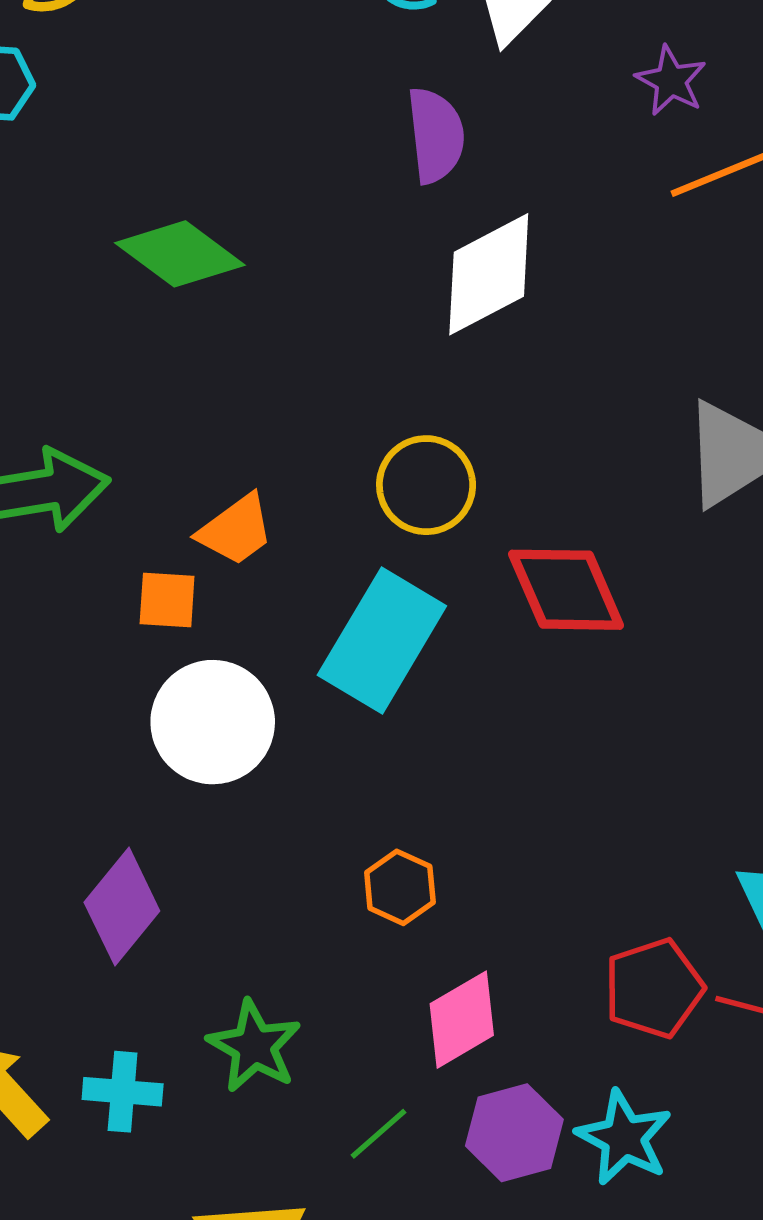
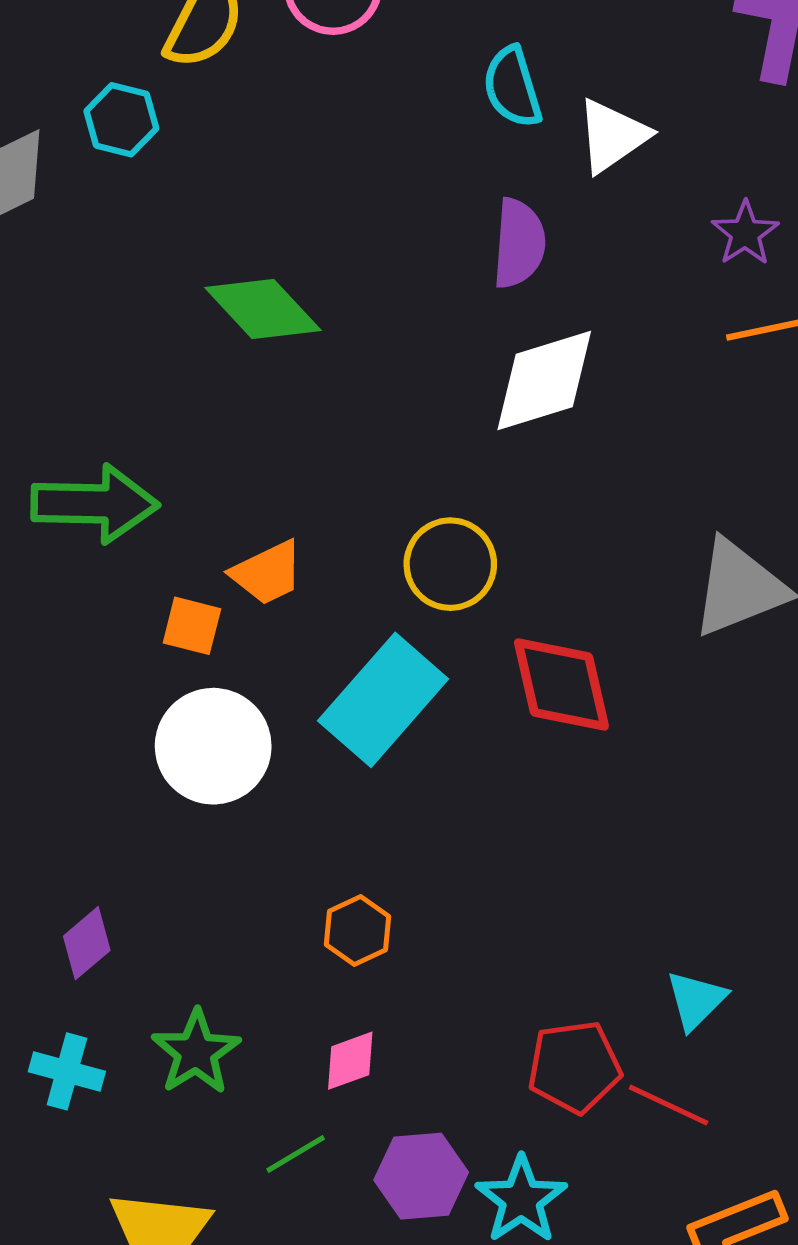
purple diamond: (122, 907) -> (87, 943), moved, size x0.7
pink diamond: (462, 1020) -> (350, 1061), moved, size x0.7

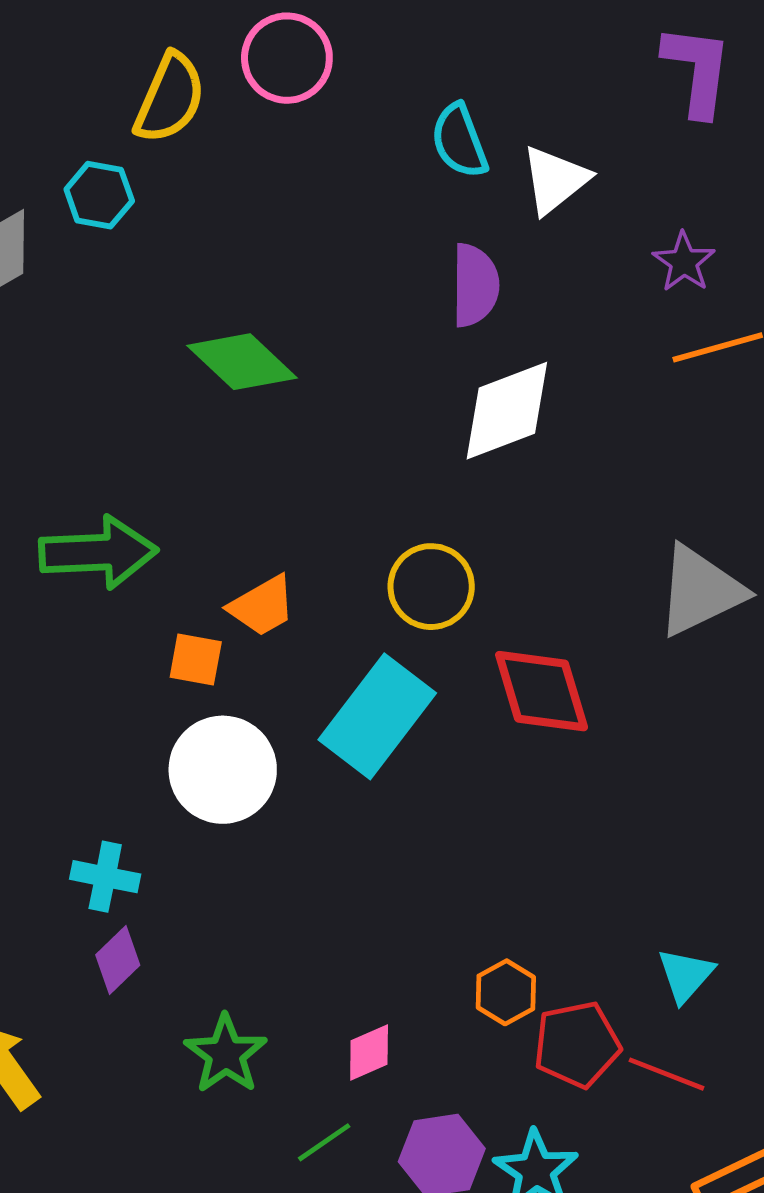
orange hexagon: (358, 930) -> (506, 992), moved
cyan cross: (67, 1071) -> (105, 877), moved

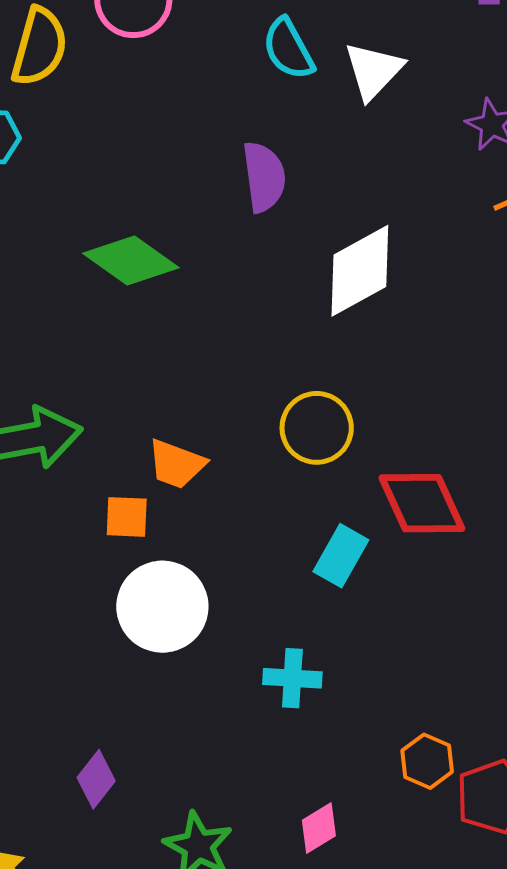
purple semicircle: (475, 285) -> (264, 177), moved
orange trapezoid: (262, 606) -> (176, 464), turned 58
cyan rectangle: (377, 716) -> (341, 556), moved, size x0.6
cyan cross: (105, 877) -> (292, 678), moved

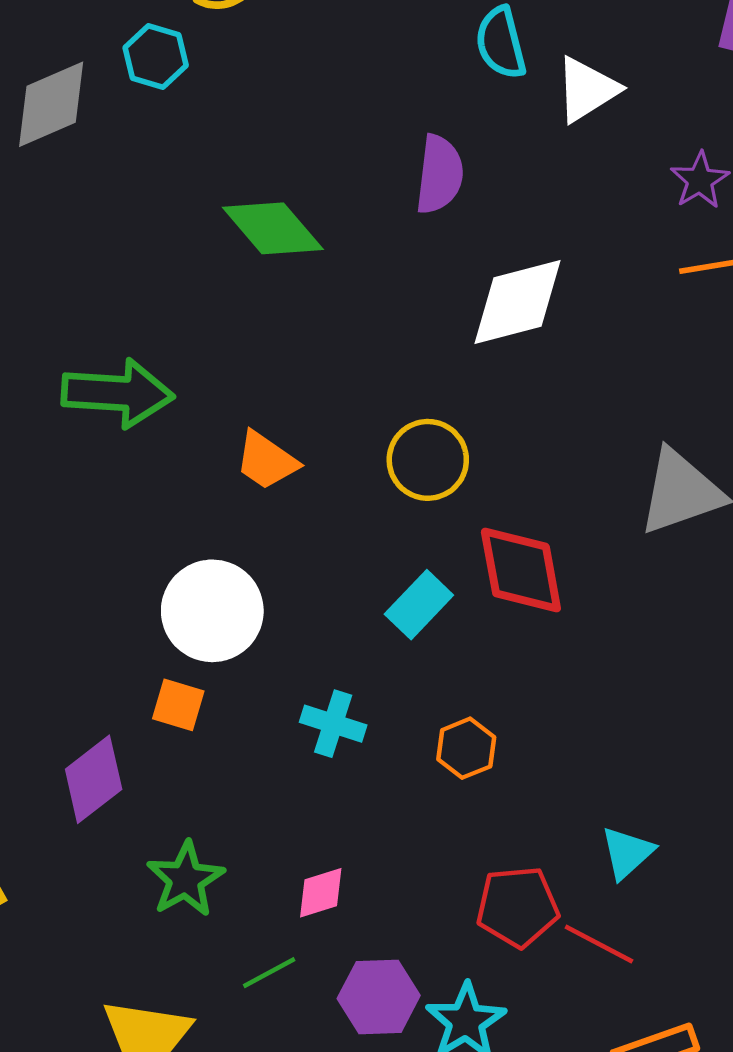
orange square: (127, 517) -> (178, 705), moved
orange hexagon: (427, 761) -> (466, 748), moved
purple diamond: (96, 779) -> (94, 779), size x1.4

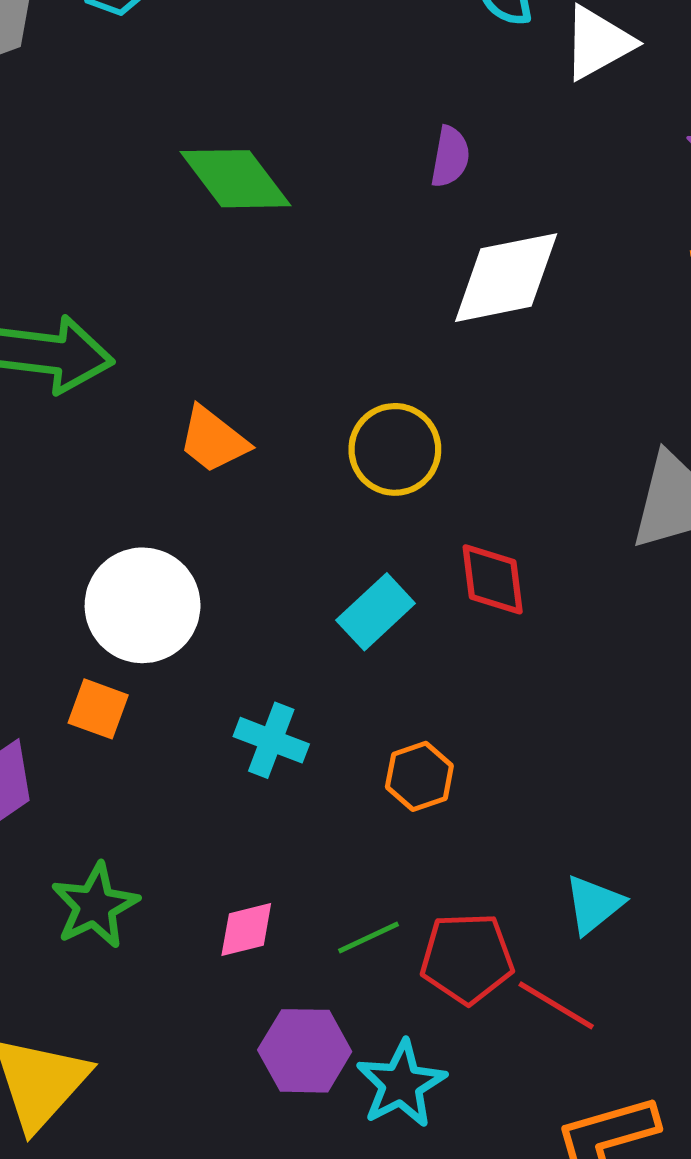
purple semicircle: (439, 174) -> (450, 157), moved, size x0.7
red diamond: (521, 570) -> (493, 579), size x0.7
green line: (269, 973) -> (368, 937), moved

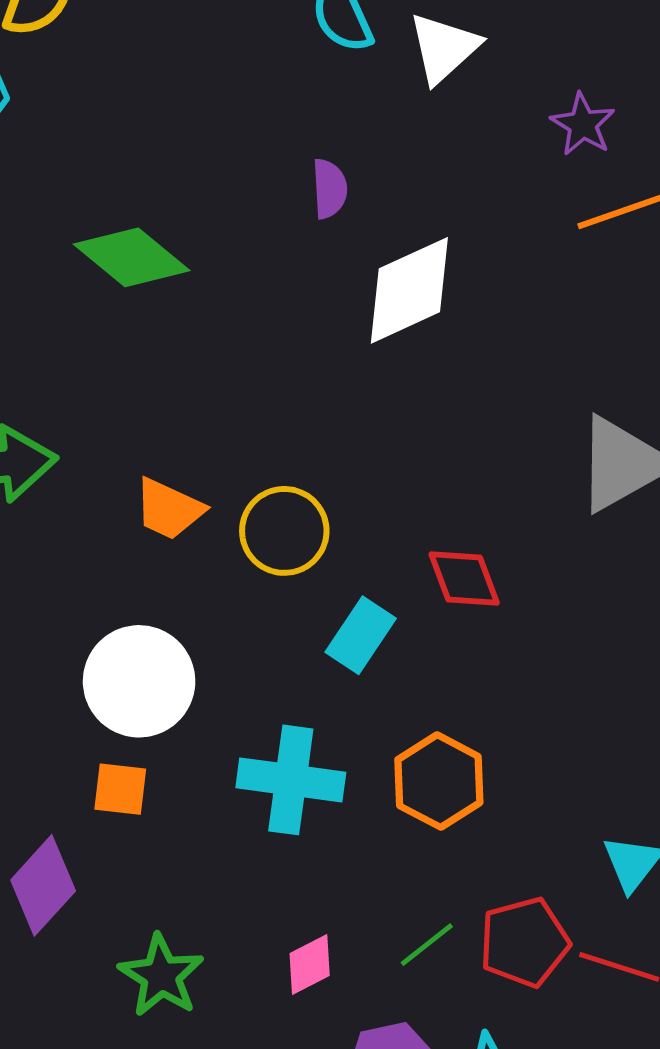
yellow circle: (395, 449) -> (284, 531), moved
cyan cross: (271, 740) -> (291, 780), size x1.5
orange hexagon: (419, 776) -> (439, 781), size x1.4

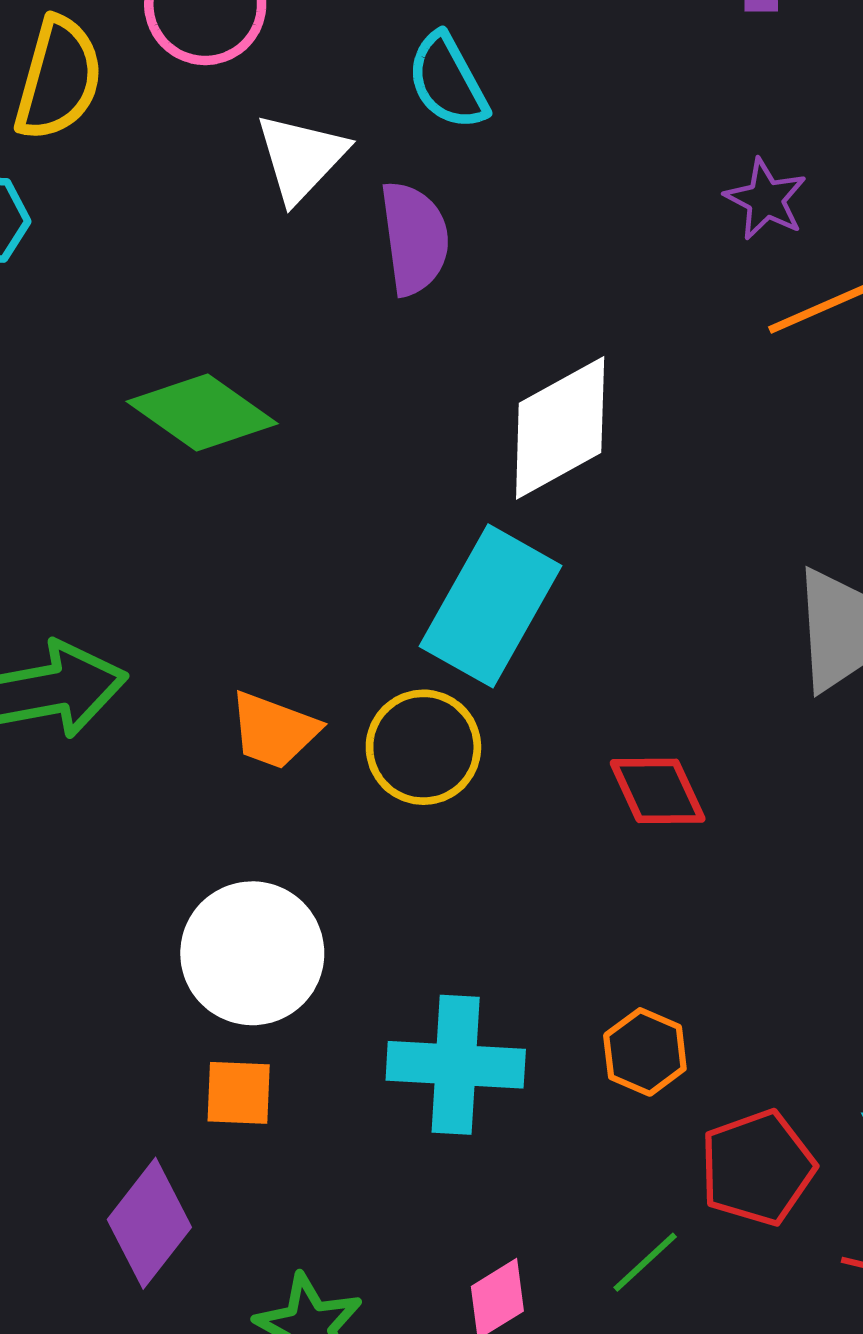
white triangle: (444, 48) -> (301, 157), moved
purple semicircle: (330, 189) -> (414, 238), moved, size x1.5
cyan rectangle: (361, 635) -> (491, 606), moved, size x1.6
orange hexagon: (439, 781) -> (645, 1052), size x0.7
red pentagon: (524, 942) -> (757, 1168), moved

